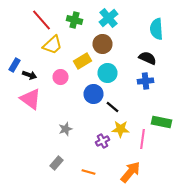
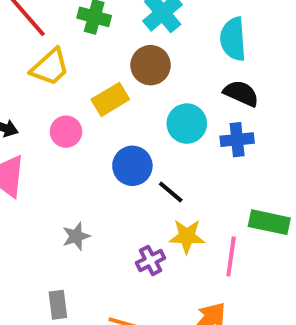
cyan semicircle: (156, 29) -> (233, 39), moved
cyan circle: (108, 73) -> (187, 124), moved
gray rectangle: (56, 163) -> (58, 305), turned -48

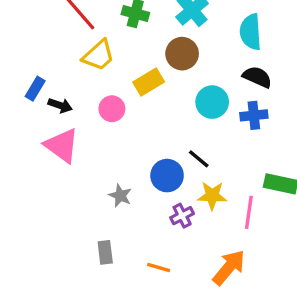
blue circle: (132, 166) -> (167, 176), moved
gray star: (76, 236) -> (120, 196), turned -30

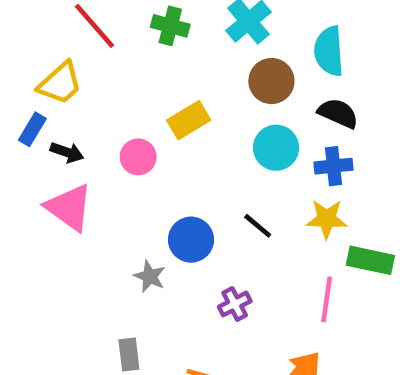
brown circle: (182, 54) -> (271, 81), moved
yellow trapezoid: (99, 55) -> (60, 83), moved
blue circle: (167, 176) -> (191, 240), moved
yellow star: (212, 196) -> (327, 219), moved

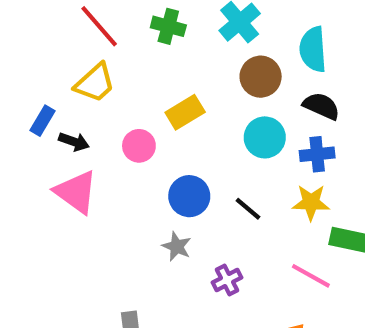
yellow trapezoid: (60, 83) -> (95, 83), moved
blue circle: (191, 240) -> (189, 196), moved
gray star: (150, 276) -> (177, 246), moved
pink line: (327, 299) -> (311, 276), turned -69

